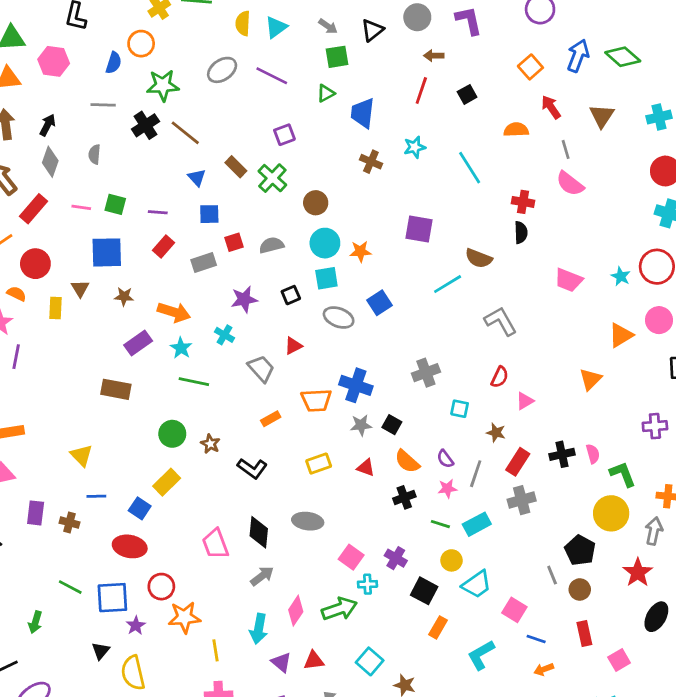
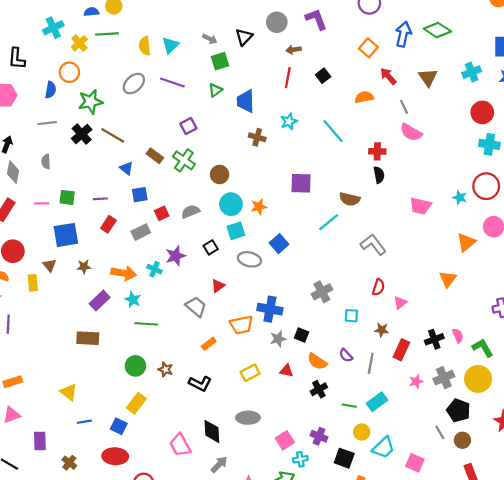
cyan cross: (225, 335) -> (154, 269), moved
pink star: (447, 489) -> (416, 381), moved
gray cross: (522, 500) -> (444, 378), moved
brown cross: (69, 523) -> (69, 463), moved, turned 32
pink square: (351, 557) -> (285, 440), turned 30

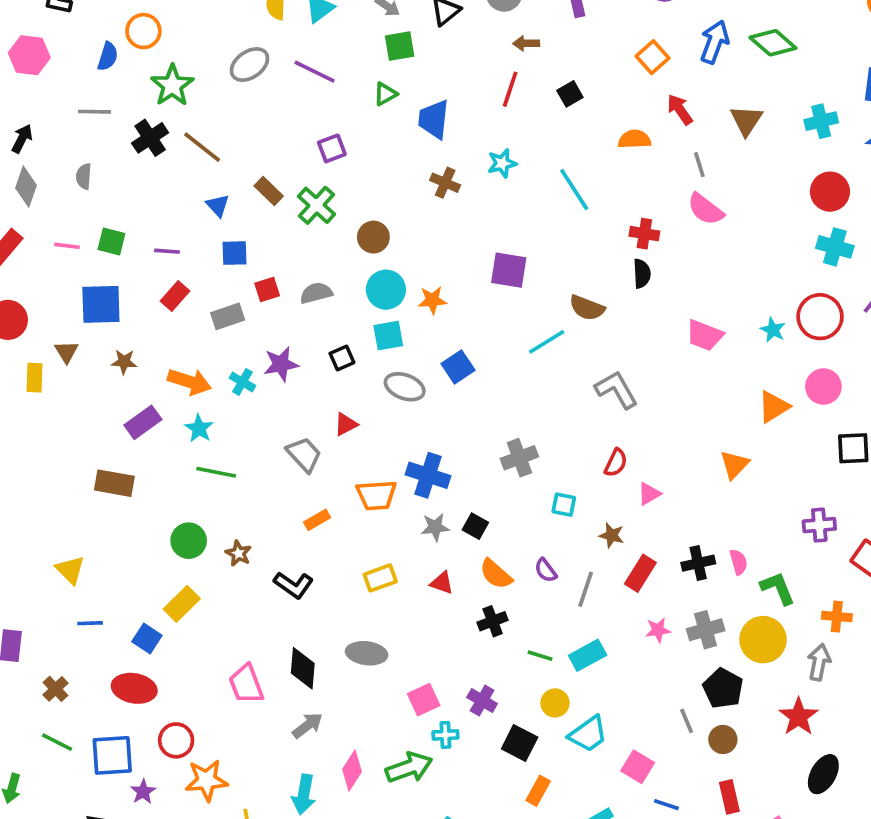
green star: (90, 102) -> (172, 85), turned -30

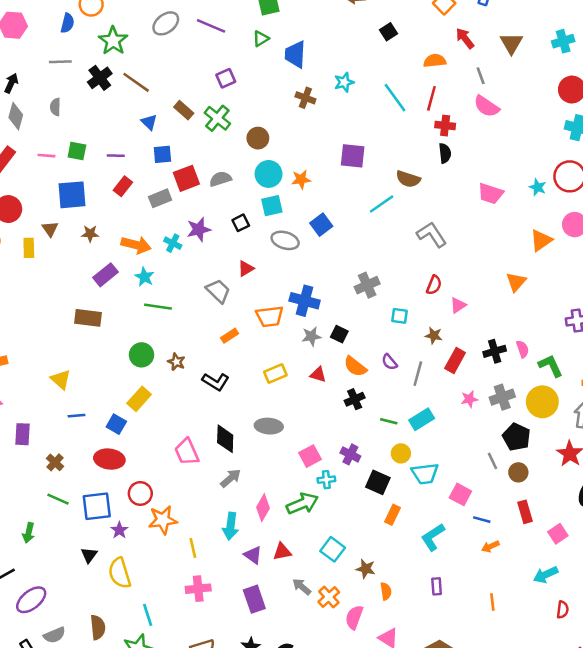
red line: (510, 89) -> (431, 98), moved
red square: (267, 290) -> (186, 178), size x1.5
cyan trapezoid: (588, 734) -> (425, 474), turned 32

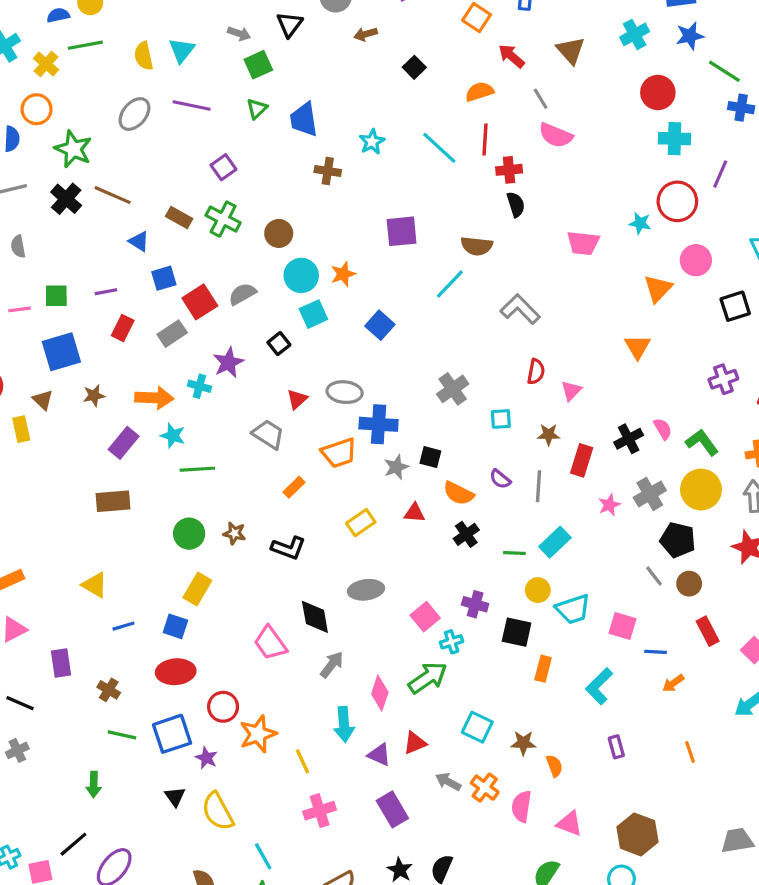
gray ellipse: (285, 240) -> (345, 392), moved

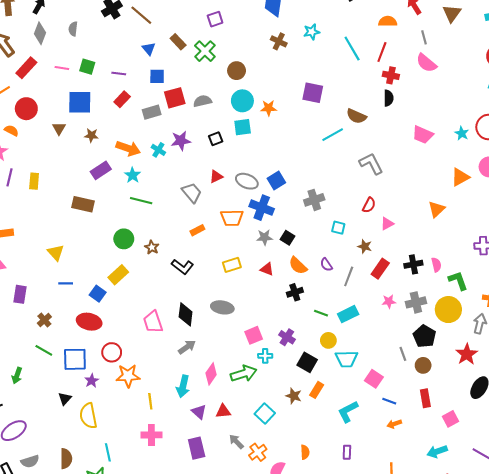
blue square: (380, 325) -> (276, 180), moved
yellow rectangle: (21, 429) -> (34, 181), moved
brown star: (523, 743) -> (294, 396), moved

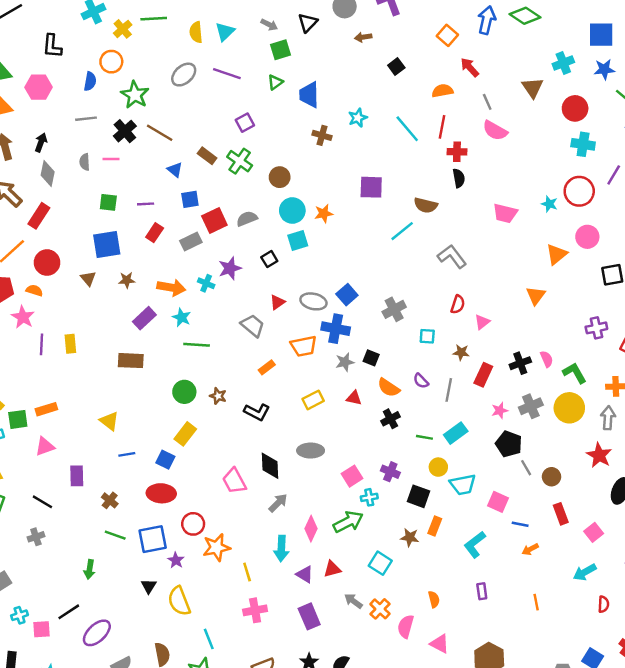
brown triangle: (452, 13) -> (533, 88), moved
pink line: (62, 68) -> (111, 159), moved
black pentagon: (424, 336) -> (509, 444), moved

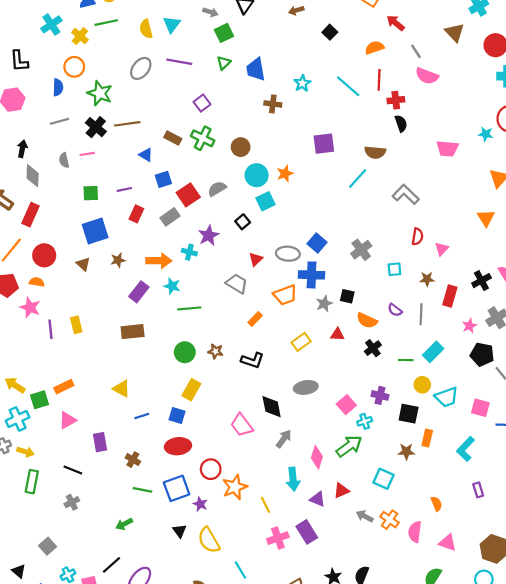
brown line: (160, 133) -> (127, 124), turned -30
green arrow: (90, 569) -> (124, 524), turned 63
purple rectangle: (309, 616) -> (307, 532), moved

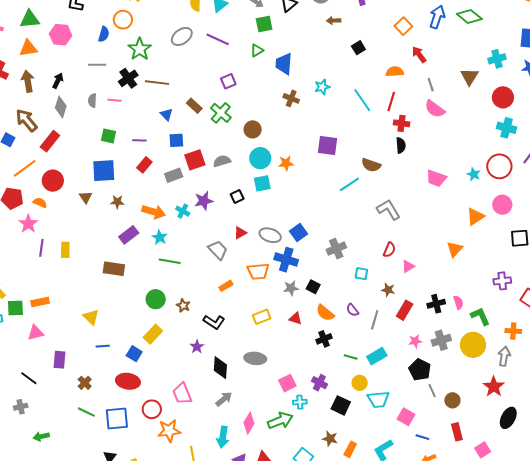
pink trapezoid: (242, 425) -> (182, 394), moved
orange rectangle: (427, 438) -> (350, 449), moved
purple star: (200, 504) -> (197, 347), moved
green arrow: (124, 524) -> (41, 436), moved

